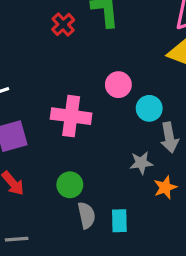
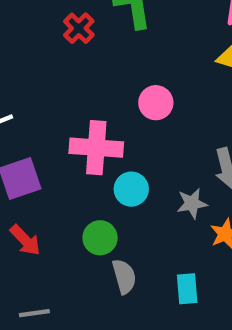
cyan circle: (149, 108) -> (131, 189), moved
cyan rectangle: (119, 221) -> (187, 289), moved

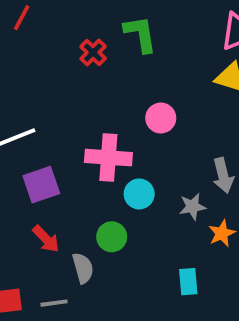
gray semicircle: (124, 276) -> (83, 268), moved

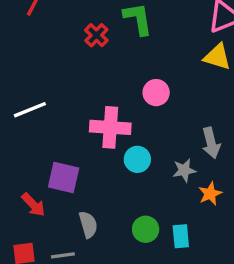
purple square: (41, 185) -> (64, 178), moved, turned 32
green circle: (112, 237) -> (146, 229), moved
red arrow: (46, 239) -> (33, 205), moved

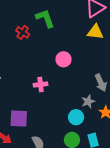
pink cross: (110, 127) -> (41, 84), size x0.6
cyan circle: (137, 159) -> (76, 117), moved

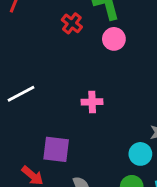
pink circle: (63, 59) -> (114, 39), moved

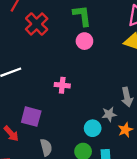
red cross: (72, 23) -> (37, 24), moved, size x1.5

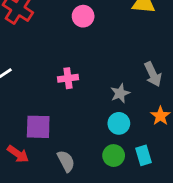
gray star: (109, 114) -> (120, 93), moved

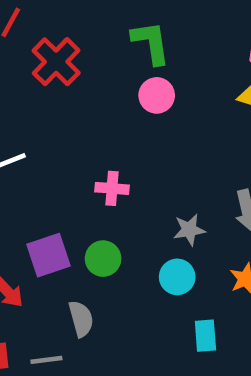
purple square: (38, 127) -> (49, 255), turned -32
green circle: (114, 156) -> (103, 259), moved

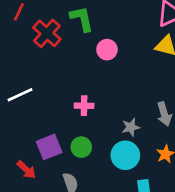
green L-shape: (151, 43) -> (82, 19), moved
cyan circle: (177, 277) -> (125, 155), size x1.4

